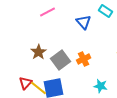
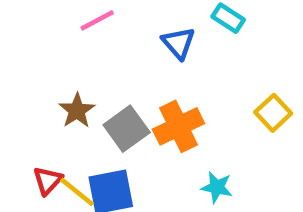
orange cross: (84, 59) -> (178, 126), size x1.5

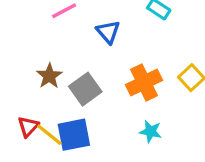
blue triangle: (178, 43) -> (108, 32), moved
orange cross: (178, 126) -> (144, 83), moved

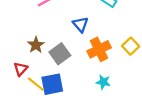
blue triangle: (108, 32) -> (81, 24), moved
red triangle: (28, 127) -> (21, 69), moved

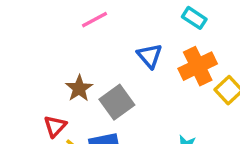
orange cross: (99, 49) -> (198, 66), moved

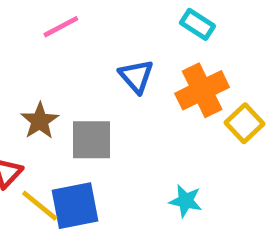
gray square: (117, 102) -> (91, 140), turned 36

